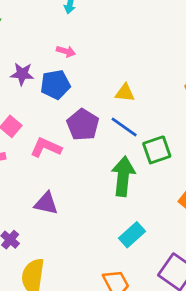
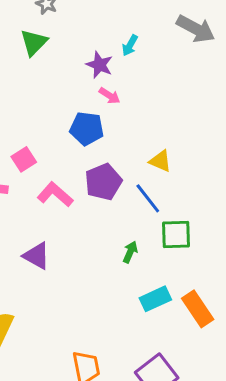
purple star: (22, 74) -> (99, 65), moved
green arrow: (123, 176) -> (130, 252), size x0.5
cyan rectangle: (132, 235) -> (155, 299), moved

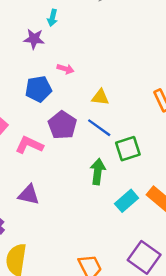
pink arrow: (110, 96) -> (66, 69), moved
green arrow: (130, 252) -> (98, 172), size x1.5

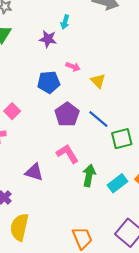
yellow triangle: (100, 97) -> (98, 81), moved, turned 35
pink L-shape: (29, 145) -> (67, 154), moved, turned 30
green arrow: (98, 172) -> (89, 176), moved

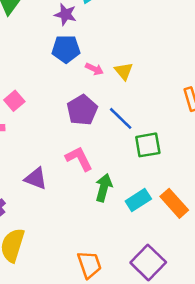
pink arrow: (73, 67) -> (94, 69), moved
blue pentagon: (49, 82) -> (66, 49), moved

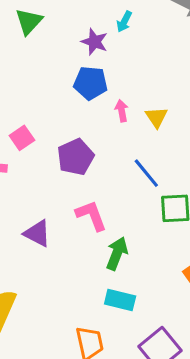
pink arrow: (94, 69) -> (122, 111), turned -132
purple pentagon: (82, 110) -> (76, 157), moved
cyan rectangle: (138, 200) -> (120, 300), moved, turned 40

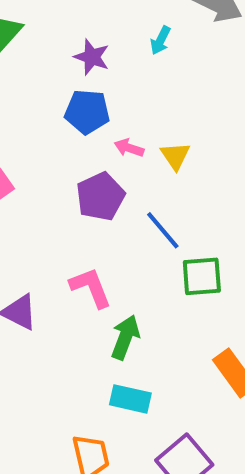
cyan arrow: (124, 22) -> (160, 40), moved
pink arrow: (122, 111) -> (129, 148), turned -60
purple pentagon: (76, 157) -> (100, 196), moved

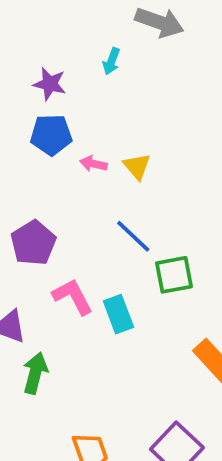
purple pentagon: (100, 196) -> (33, 243), moved
green arrow: (125, 337) -> (35, 373), moved
cyan rectangle: (130, 399) -> (118, 314), moved, turned 63

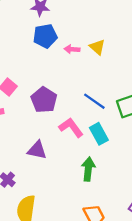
blue line: (133, 236) -> (94, 101), moved
green arrow: (35, 373) -> (88, 169), moved

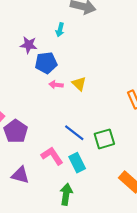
blue pentagon: (45, 36) -> (46, 63), moved
purple pentagon: (44, 100) -> (16, 131), moved

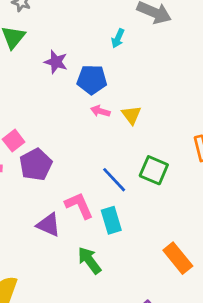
purple star: (29, 45) -> (56, 62), moved
green square: (104, 139) -> (154, 170), moved, turned 30
purple triangle: (20, 175) -> (49, 225), moved
green arrow: (66, 194) -> (89, 260), turned -55

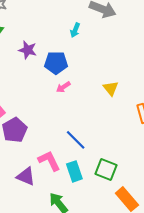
pink arrow: (100, 111) -> (63, 87), turned -48
yellow triangle: (131, 115) -> (111, 88), moved
green square: (154, 170) -> (106, 169), moved

